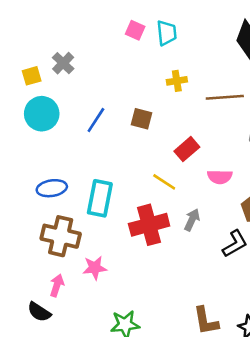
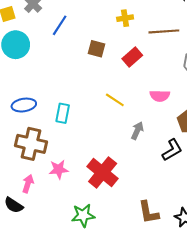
blue line: (96, 120) -> (60, 25), moved
red rectangle: (187, 149) -> (132, 57), moved
cyan rectangle: (100, 198) -> (63, 113), size x0.7
red cross: (149, 225) -> (103, 172), moved, turned -36

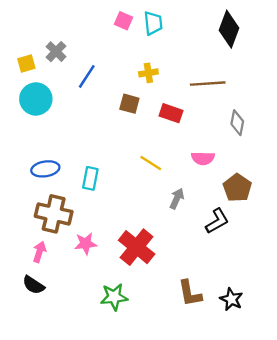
yellow cross: (125, 18) -> (148, 73), moved
red rectangle: (132, 57) -> (171, 113), turned 60
pink arrow: (28, 184) -> (39, 252), moved

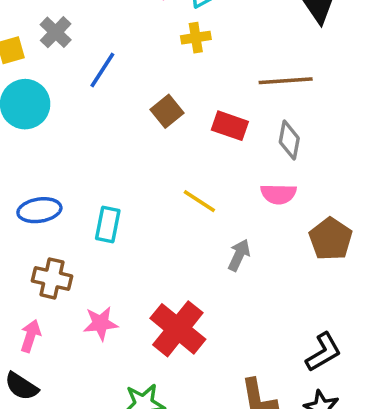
yellow cross: (148, 73) -> (196, 38), moved
brown square: (129, 104) -> (167, 111), turned 36
gray diamond: (237, 123) -> (289, 140), moved
brown cross: (54, 214) -> (52, 278), size x0.7
black L-shape: (217, 221) -> (323, 352), moved

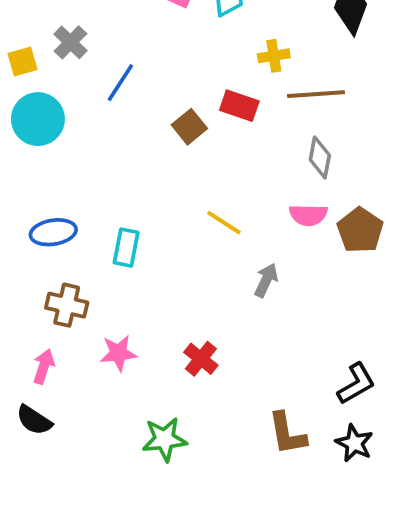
yellow cross: (196, 38) -> (274, 56), moved
red rectangle: (230, 126) -> (239, 106), moved
brown pentagon: (331, 239) -> (360, 230), moved
red cross: (178, 329) -> (201, 359), size x0.6

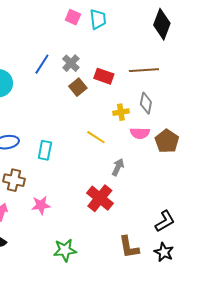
gray cross: (71, 42) -> (71, 63), moved
yellow cross: (274, 56) -> (121, 112), moved
red cross: (201, 359) -> (100, 198), moved, size x1.5

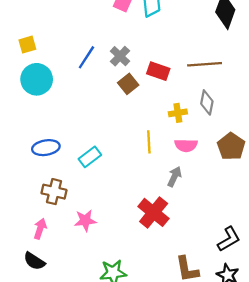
pink semicircle: (140, 133) -> (186, 145), moved
yellow line: (96, 137) -> (149, 142), turned 54
cyan rectangle: (45, 150) -> (90, 157), turned 42

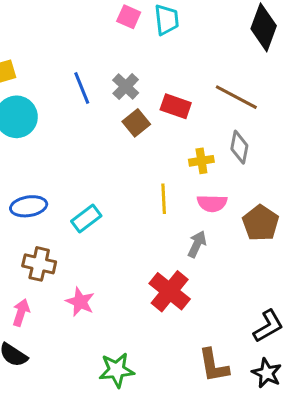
blue line: (86, 57) -> (82, 88), turned -55
brown line: (205, 64) -> (236, 97), turned 32
brown pentagon: (231, 146) -> (261, 223), moved
pink star: (85, 221) -> (80, 302), turned 30

